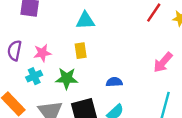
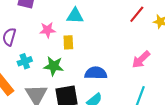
pink star: (42, 53) -> (48, 30), moved
blue semicircle: (114, 82) -> (96, 73), size x1.5

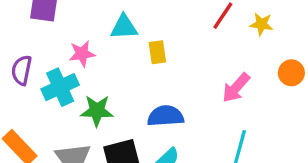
yellow rectangle: (68, 42) -> (157, 52), moved
cyan cross: (25, 61) -> (60, 87), moved, size x1.5

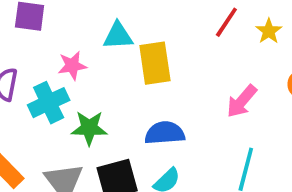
yellow star: (261, 24) -> (269, 31), turned 30
yellow rectangle: (157, 52) -> (155, 63), size x1.6

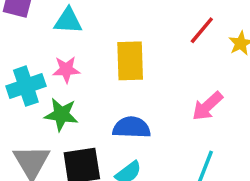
cyan triangle: (118, 36) -> (68, 21), moved
pink star: (72, 66) -> (66, 70), moved

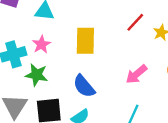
pink star: (66, 70) -> (41, 44), turned -30
blue semicircle: (132, 127) -> (84, 86), turned -135

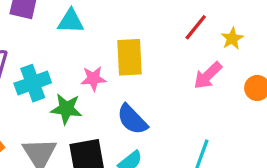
pink star: (41, 44) -> (93, 79), moved, turned 30
pink arrow: (136, 74) -> (208, 76), moved

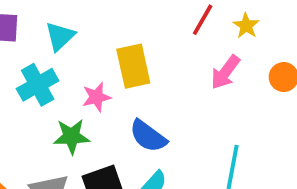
cyan triangle: (71, 21) -> (60, 36), turned -36
cyan cross: (33, 83) -> (38, 85), moved

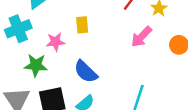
yellow rectangle: (133, 66) -> (82, 25), size x0.6

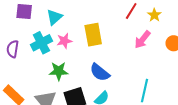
yellow rectangle: (82, 25) -> (93, 35), size x1.6
pink star: (55, 42) -> (64, 41), moved

